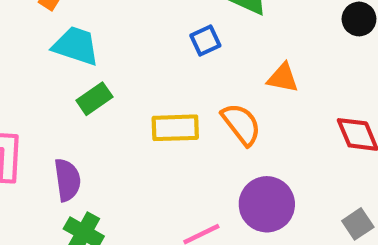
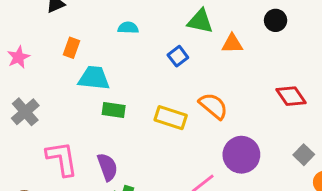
orange triangle: (283, 78) -> (232, 44), moved
green rectangle: (94, 99) -> (114, 110), turned 55
yellow rectangle: (175, 128) -> (171, 118), turned 32

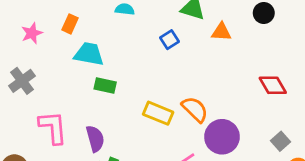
pink star: (18, 57) -> (32, 33), moved
orange semicircle: (213, 106) -> (195, 109), moved
yellow rectangle: (171, 118) -> (158, 113), moved

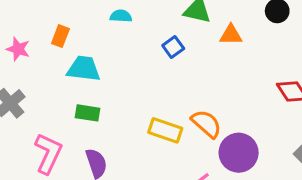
pink star: (32, 33) -> (18, 49), turned -30
green rectangle: (105, 85) -> (88, 113), moved
pink L-shape: (53, 127) -> (48, 153), turned 33

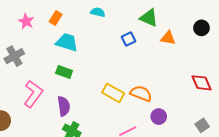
orange semicircle: (206, 124) -> (141, 93), turned -30
purple circle: (239, 153) -> (159, 117), size x0.6

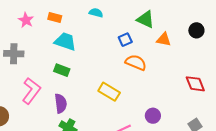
orange rectangle: (56, 18) -> (55, 18), turned 72
gray cross: (14, 56) -> (14, 54), turned 30
orange semicircle: (141, 93) -> (136, 62), moved

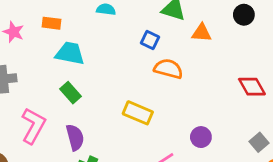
blue square: (125, 40) -> (150, 40), turned -32
green rectangle: (62, 70) -> (71, 93), turned 35

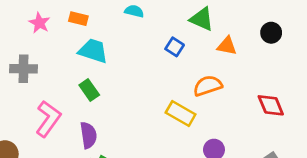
orange semicircle: (168, 69) -> (208, 86), moved, turned -40
yellow rectangle: (138, 113) -> (181, 114), moved

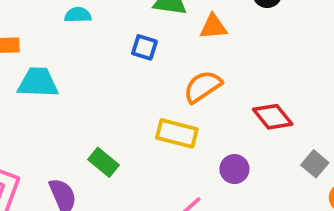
green rectangle: (89, 90) -> (103, 162), moved
red diamond: (271, 105) -> (273, 117), moved

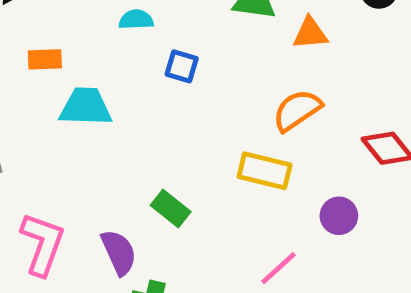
blue square: (144, 47) -> (182, 66), moved

